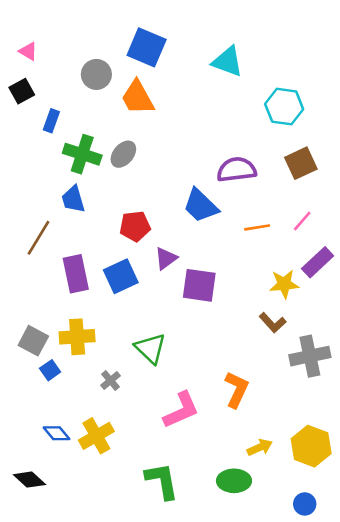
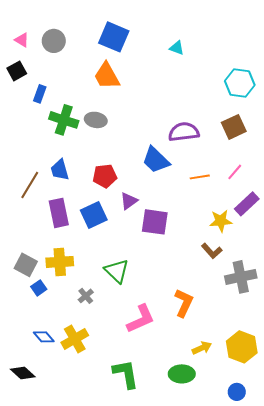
cyan triangle: (228, 62) -> (177, 48), size x0.6
gray circle: (96, 74) -> (54, 41), moved
cyan hexagon: (284, 107) -> (240, 83), moved
gray ellipse: (123, 154) -> (96, 120), turned 60
blue trapezoid: (73, 199) -> (60, 170), moved

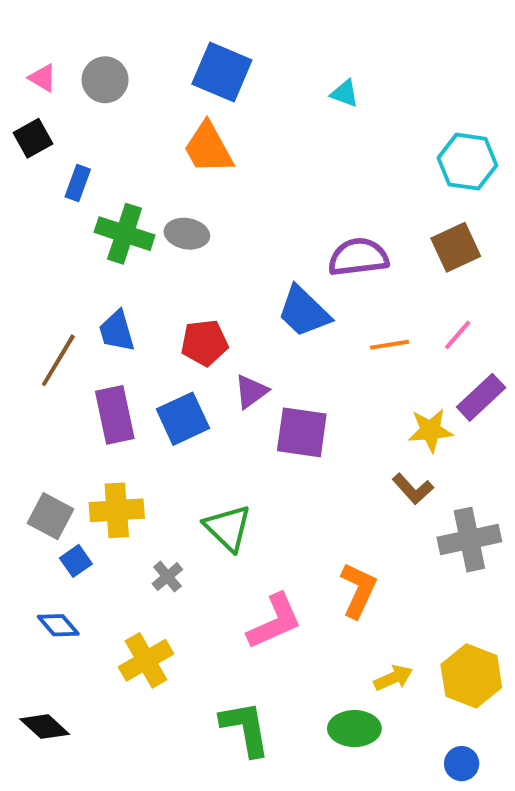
blue diamond: (44, 337) -> (58, 625), moved

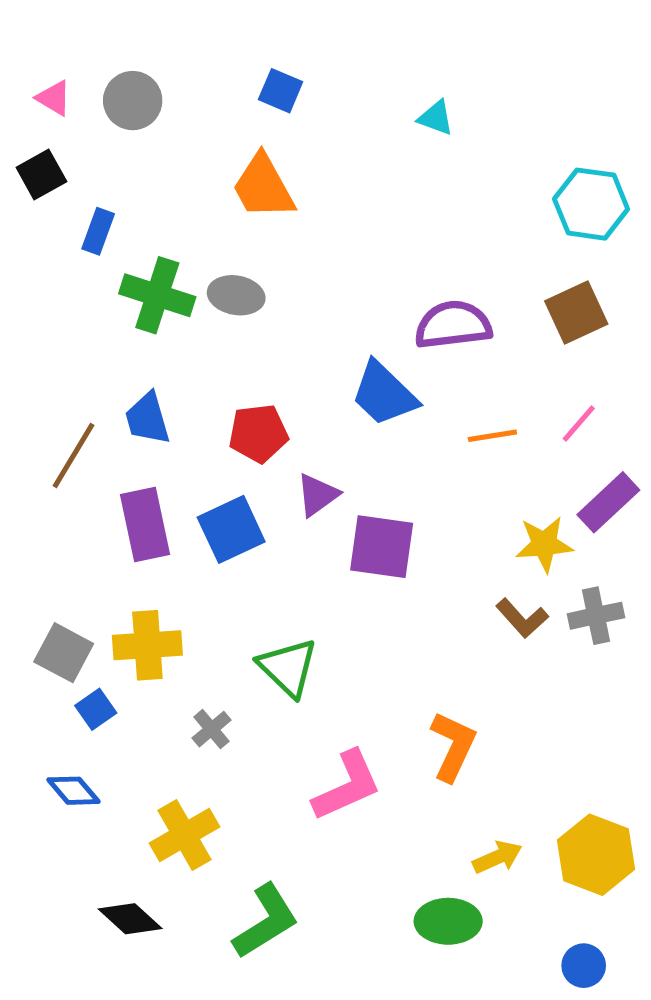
blue square: (222, 72) -> (281, 91), size x0.6
gray cross: (469, 540) -> (596, 616), moved, size x0.7
black diamond: (45, 727) -> (130, 919), moved
green L-shape: (245, 729) -> (266, 921), moved, turned 68

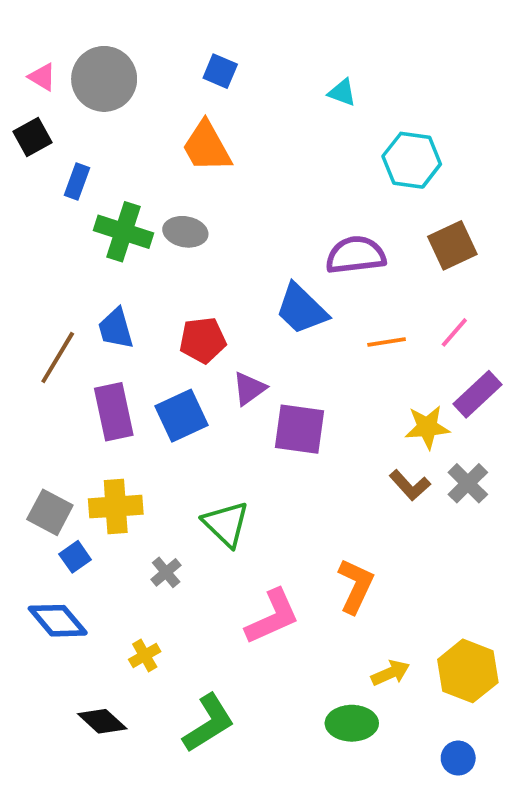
gray circle: (133, 101) -> (104, 79), size x1.4
cyan hexagon: (591, 204) -> (412, 160), moved
gray cross: (596, 616) -> (468, 483), turned -33
blue diamond: (73, 791) -> (58, 621), size x1.4
yellow cross: (184, 835) -> (145, 655), size x0.6

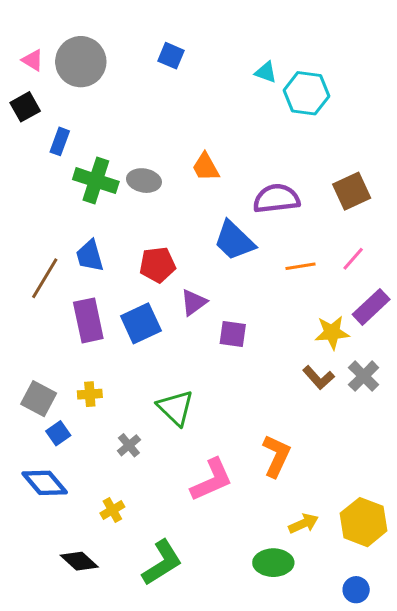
orange trapezoid: (207, 147) -> (206, 167), moved, size x0.7
cyan hexagon: (412, 160) -> (306, 93), moved
purple square: (300, 429) -> (233, 334), size x0.7
yellow cross: (116, 507) -> (90, 394), size x0.6

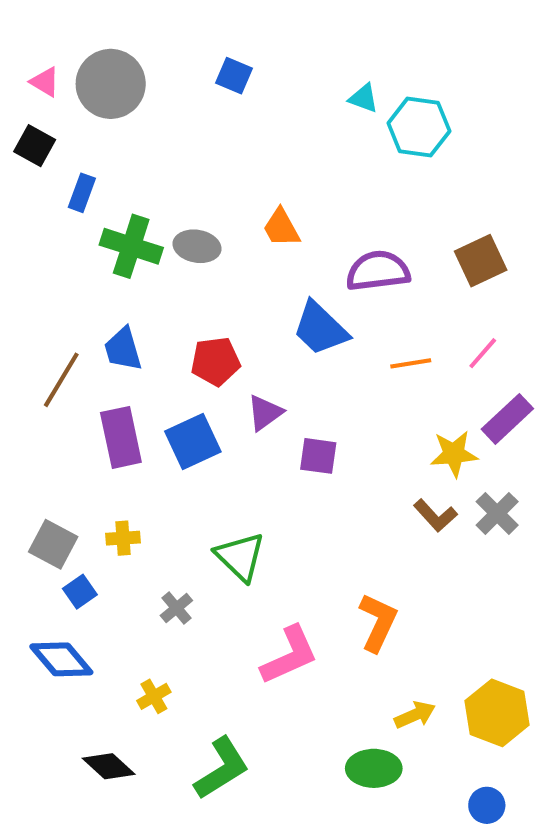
black square: (25, 107) -> (35, 146), turned -32

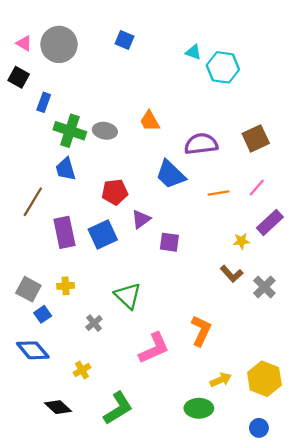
blue trapezoid: (123, 349) -> (66, 169), moved
yellow star: (454, 454) -> (241, 241), size x0.7
gray cross: (497, 513) -> (264, 287), moved

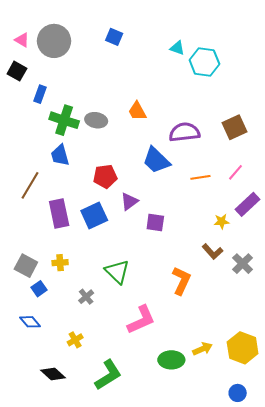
orange L-shape: (201, 331) -> (181, 281), moved
blue diamond: (33, 350) -> (30, 322), size x0.7
green ellipse: (199, 408) -> (171, 360), moved

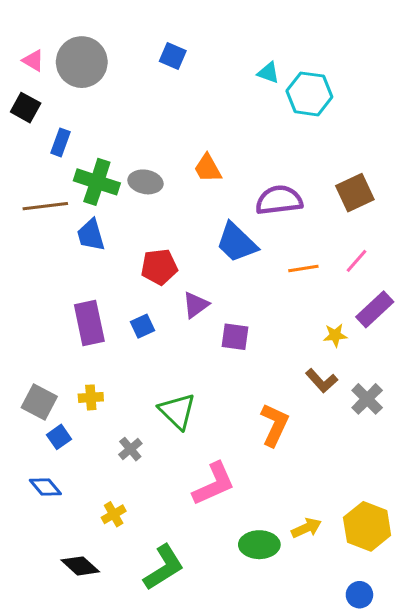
brown line: (30, 185) -> (45, 206), moved, turned 52
blue square: (94, 215) -> (142, 326), size x0.6

